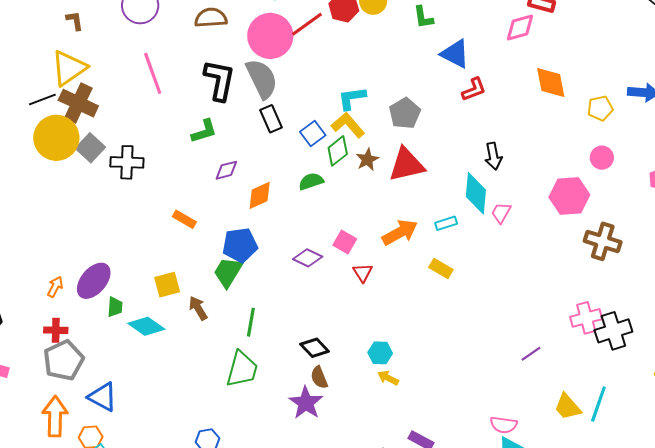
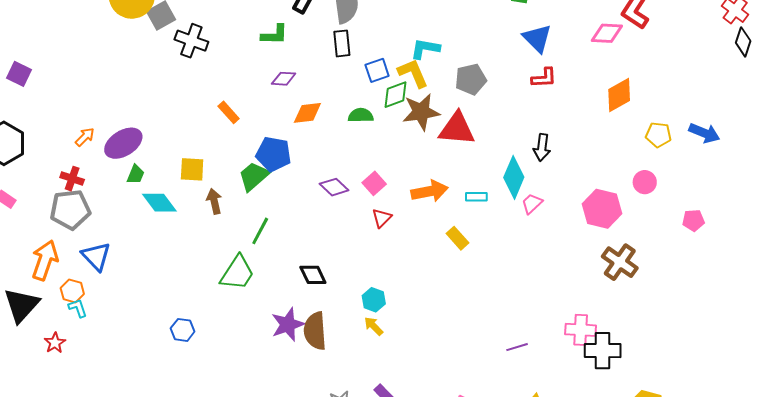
orange diamond: (551, 83) -> (619, 95), turned 54
brown star: (367, 160) -> (421, 112), size x1.6
brown semicircle: (319, 377) -> (315, 331), moved, size x1.6

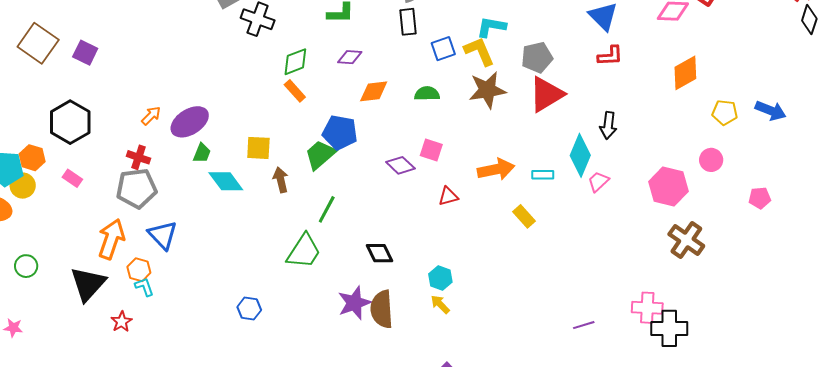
green diamond: (395, 95) -> (295, 62), moved
red triangle: (457, 129) -> (546, 94), moved, turned -36
pink square: (374, 183) -> (431, 150), moved, turned -30
red triangle: (382, 218) -> (448, 196), turned 30

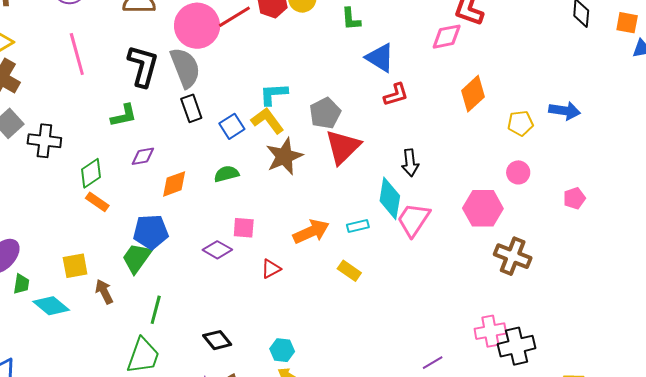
pink trapezoid: (598, 182) -> (414, 220), size x1.6

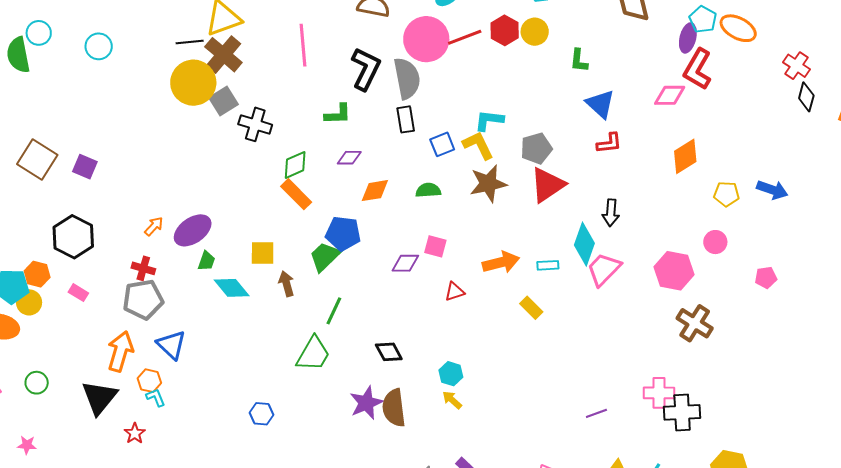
orange rectangle: (97, 202) -> (296, 194), size x1.4
purple diamond: (217, 250) -> (405, 263), turned -40

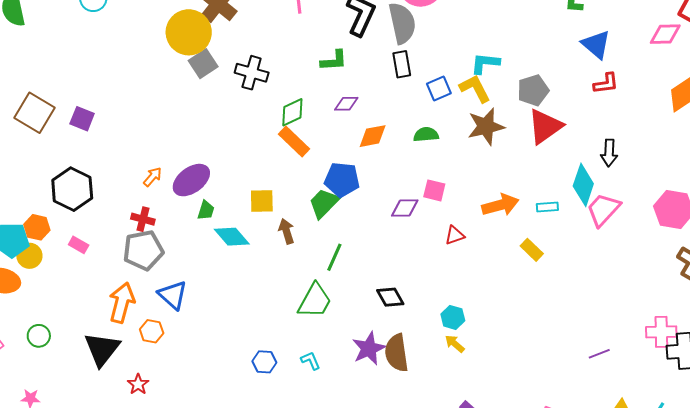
gray square: (224, 101) -> (203, 64), moved
cyan L-shape: (156, 397) -> (311, 361), moved

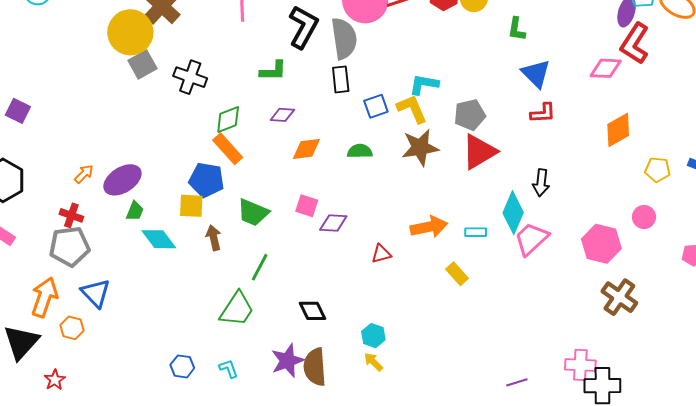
blue pentagon: (342, 180) -> (206, 180), moved
pink square: (434, 190) -> (307, 206), moved
green trapezoid: (324, 203) -> (253, 212), turned -116

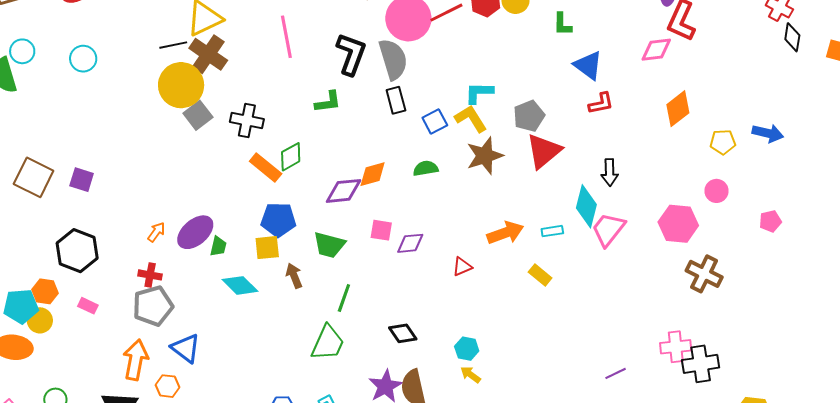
purple diamond: (282, 115) -> (343, 191), moved, size x1.5
orange rectangle: (228, 149) -> (266, 168), moved
green trapezoid: (135, 211) -> (218, 246), moved

